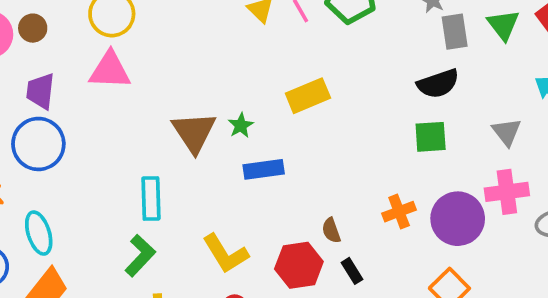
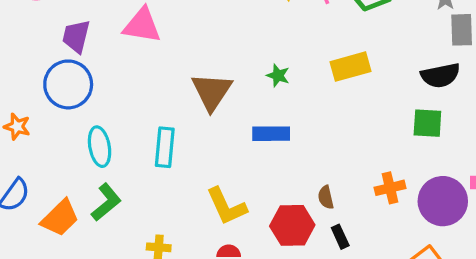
yellow rectangle: (308, 96) -> (351, 67), moved
green star: (241, 125) -> (278, 76), moved, turned -30
cyan ellipse: (39, 233) -> (100, 147), moved
green L-shape: (140, 256) -> (106, 202), moved

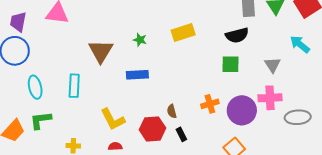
green L-shape: (106, 202) -> (41, 120), turned -145

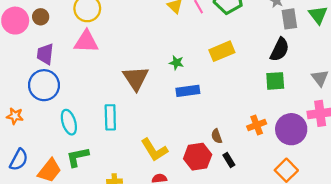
black semicircle: (237, 35) -> (280, 50), turned -45
blue rectangle: (137, 75) -> (188, 91), moved

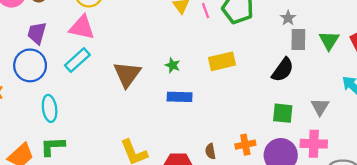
green square: (275, 81) -> (283, 113), moved
cyan rectangle: (110, 117) -> (77, 60), moved, turned 40
brown semicircle: (217, 136) -> (210, 151), moved

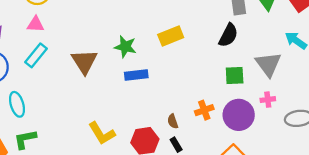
pink triangle: (82, 27) -> (36, 24), size x0.7
green star: (173, 65) -> (125, 47), size x1.5
gray triangle: (320, 107) -> (268, 64), size x1.5
pink cross: (314, 144) -> (268, 100), size x0.6

